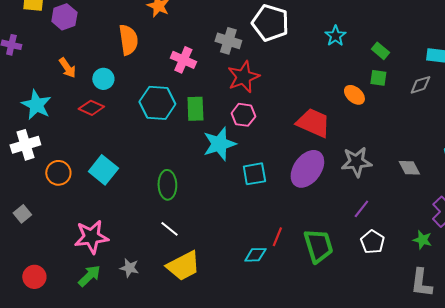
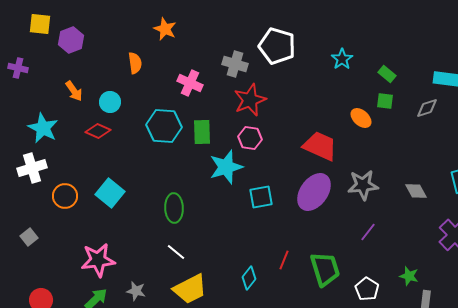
orange semicircle: (128, 40) -> (135, 63), size x0.7
green star: (422, 240) -> (409, 276), moved
white pentagon: (372, 242) -> (367, 289), moved
cyan diamond: (255, 255) -> (249, 278), moved, turned -50

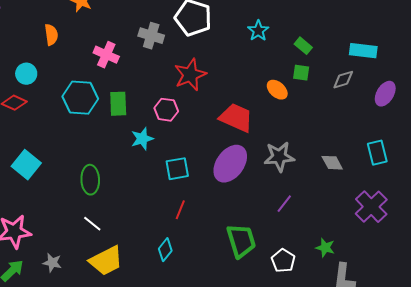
red star: (250, 100) -> (190, 75), moved
cyan star: (226, 167) -> (142, 139), size x0.7
red line: (284, 260) -> (180, 210), moved

